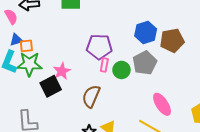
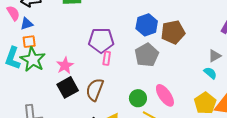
blue triangle: (16, 40) -> (27, 24), moved
green star: (29, 64) -> (33, 60), turned 30
green circle: (121, 70) -> (138, 98), moved
black square: (51, 86) -> (68, 87), moved

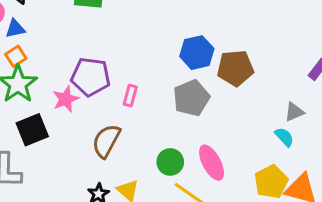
purple pentagon: (101, 40) -> (91, 77), moved
orange square: (29, 42) -> (16, 56), turned -32
black square: (68, 87) -> (32, 130), moved

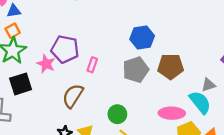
brown pentagon: (235, 68) -> (171, 66), moved
pink star: (66, 99) -> (46, 64), turned -30
cyan semicircle: (284, 137) -> (200, 102), size x1.6
pink ellipse: (212, 163) -> (172, 113), moved, turned -65

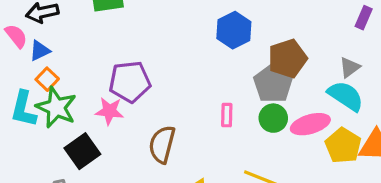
pink rectangle: (92, 65) -> (227, 115), moved
gray pentagon: (136, 70) -> (273, 84), moved
green circle: (117, 114) -> (273, 118), moved

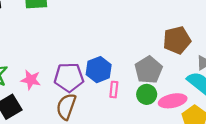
blue hexagon: (234, 30) -> (99, 70), moved
brown pentagon: (287, 58) -> (177, 40), moved
purple pentagon: (130, 82) -> (69, 77), moved

